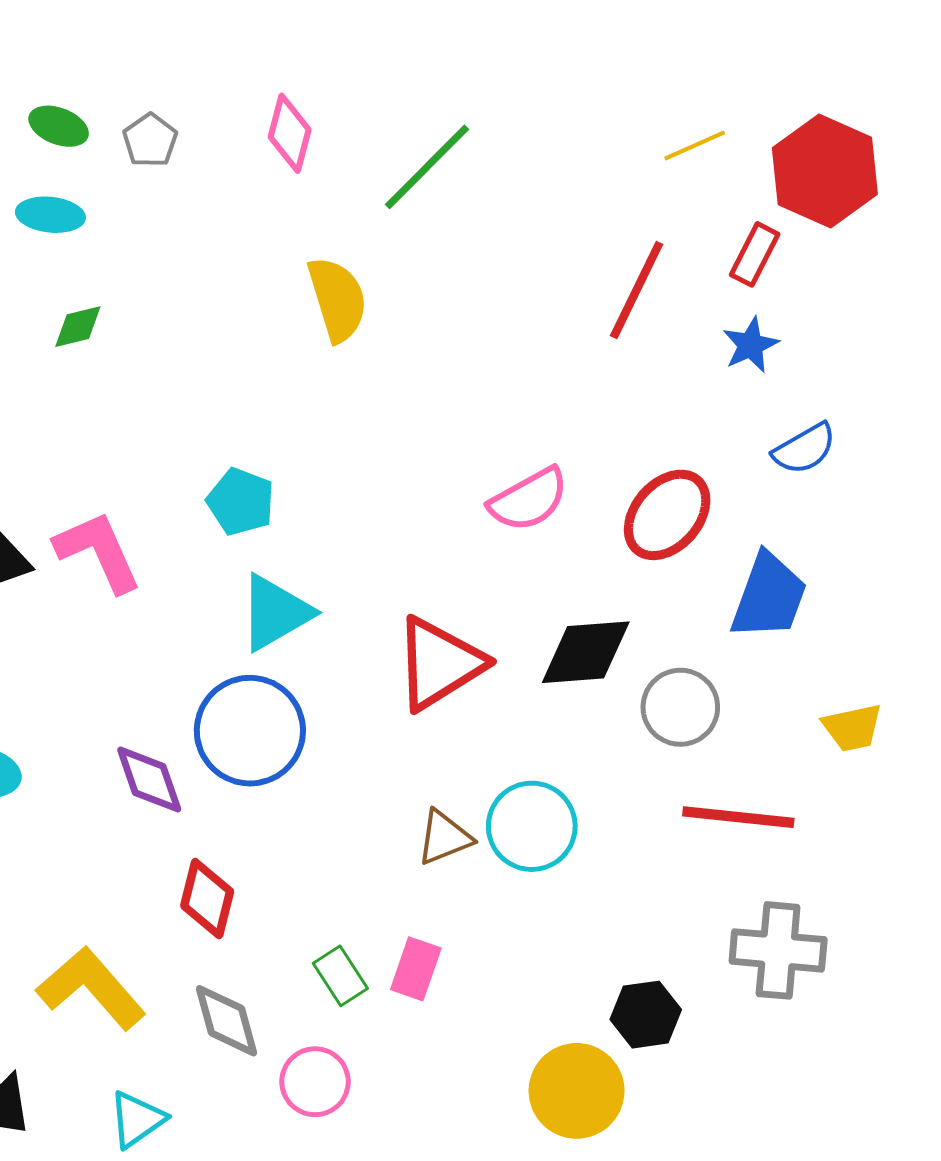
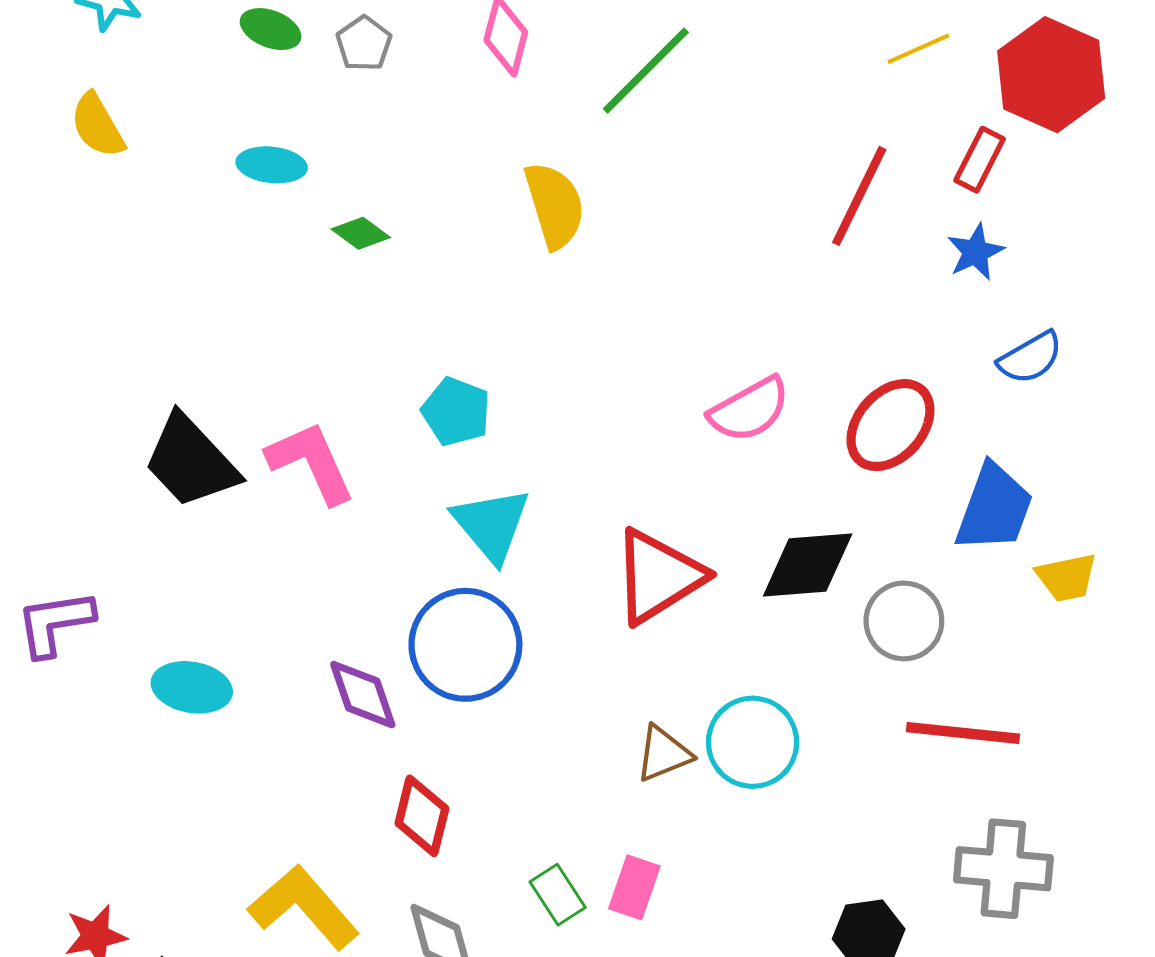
cyan ellipse: (50, 215) -> (272, 165), moved
green diamond: (78, 327) -> (361, 233), moved, turned 50
cyan triangle: (275, 613) -> (491, 525), turned -40
yellow trapezoid: (852, 728) -> (1067, 577), moved

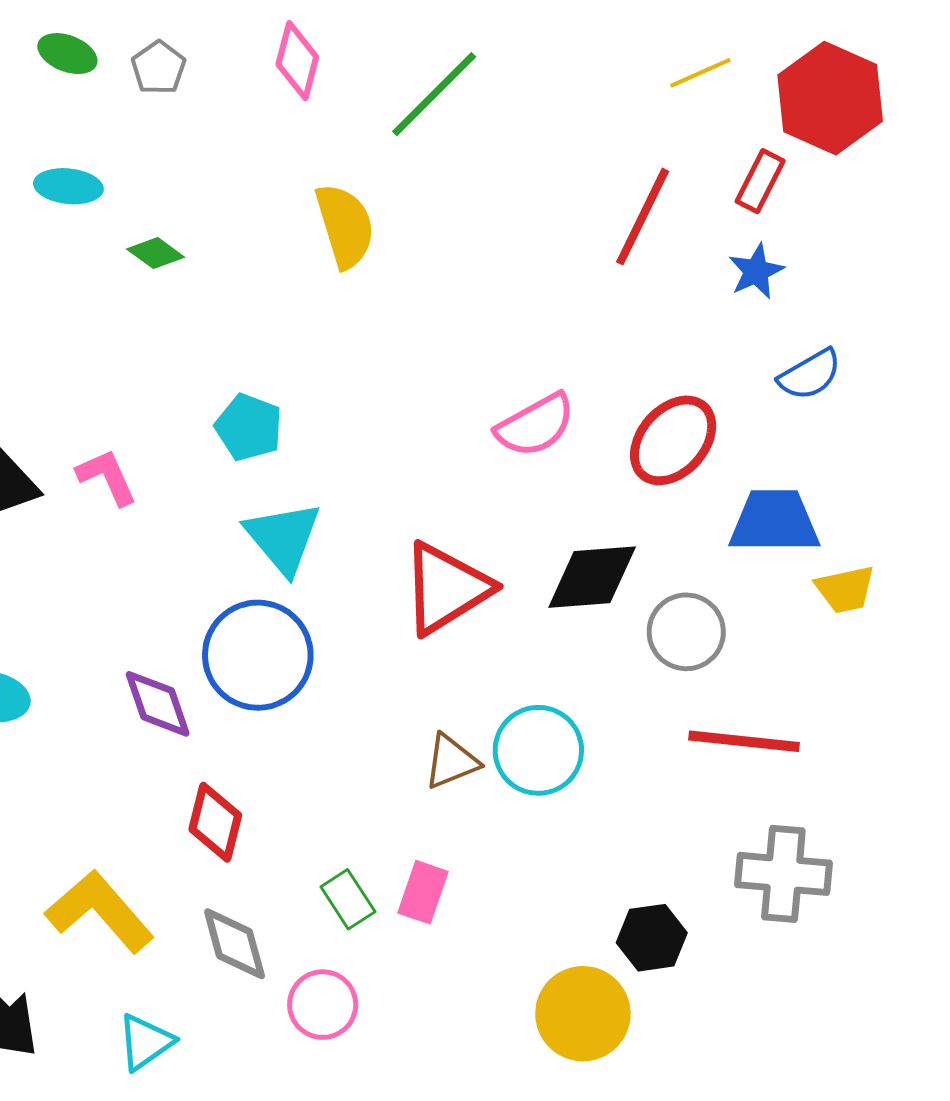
pink L-shape: (311, 462) -> (107, 477), size x0.7
blue trapezoid: (994, 508) -> (774, 521), turned -110

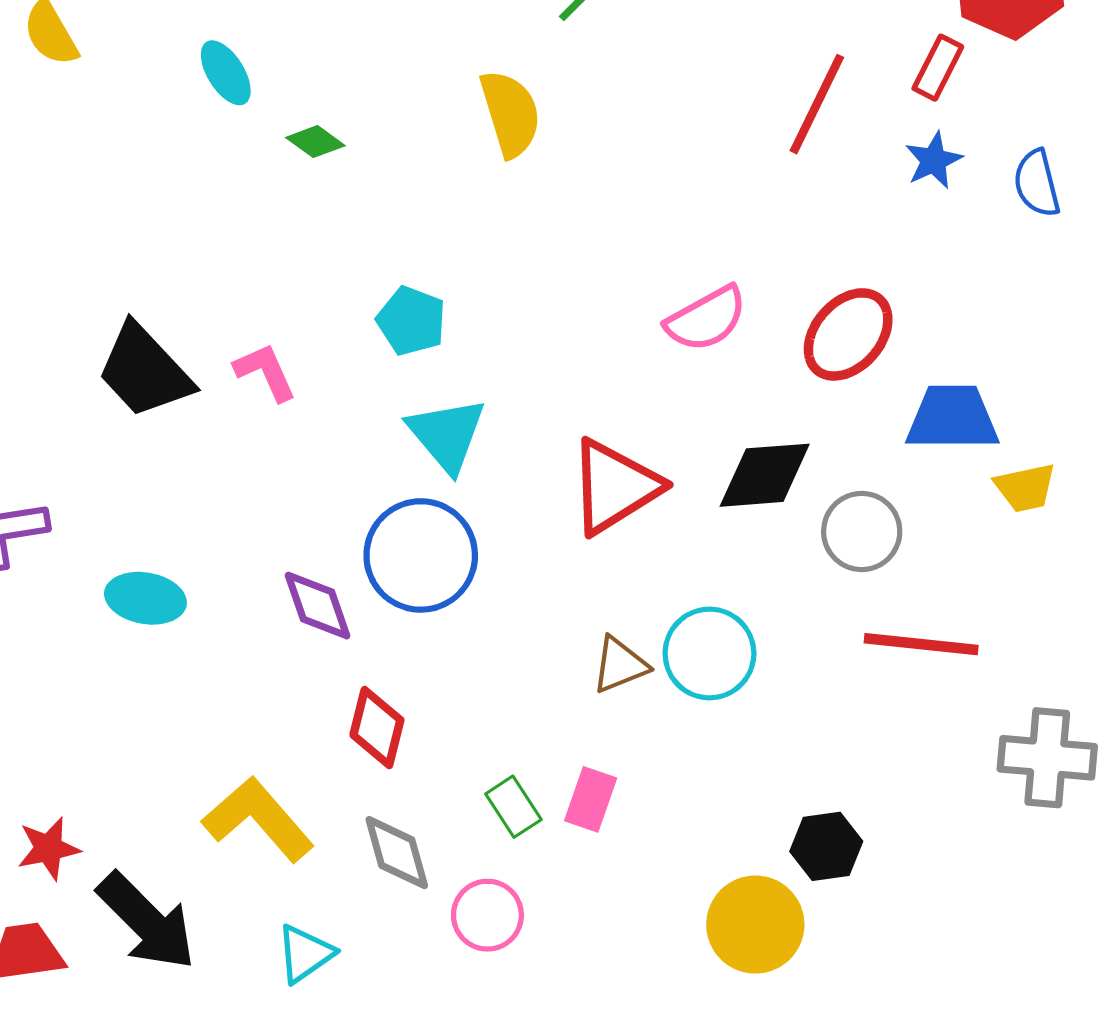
cyan ellipse: (68, 186) -> (226, 73), turned 52
blue semicircle: (810, 375) -> (1037, 183), moved, turned 106
gray cross: (783, 874) -> (1047, 758), moved

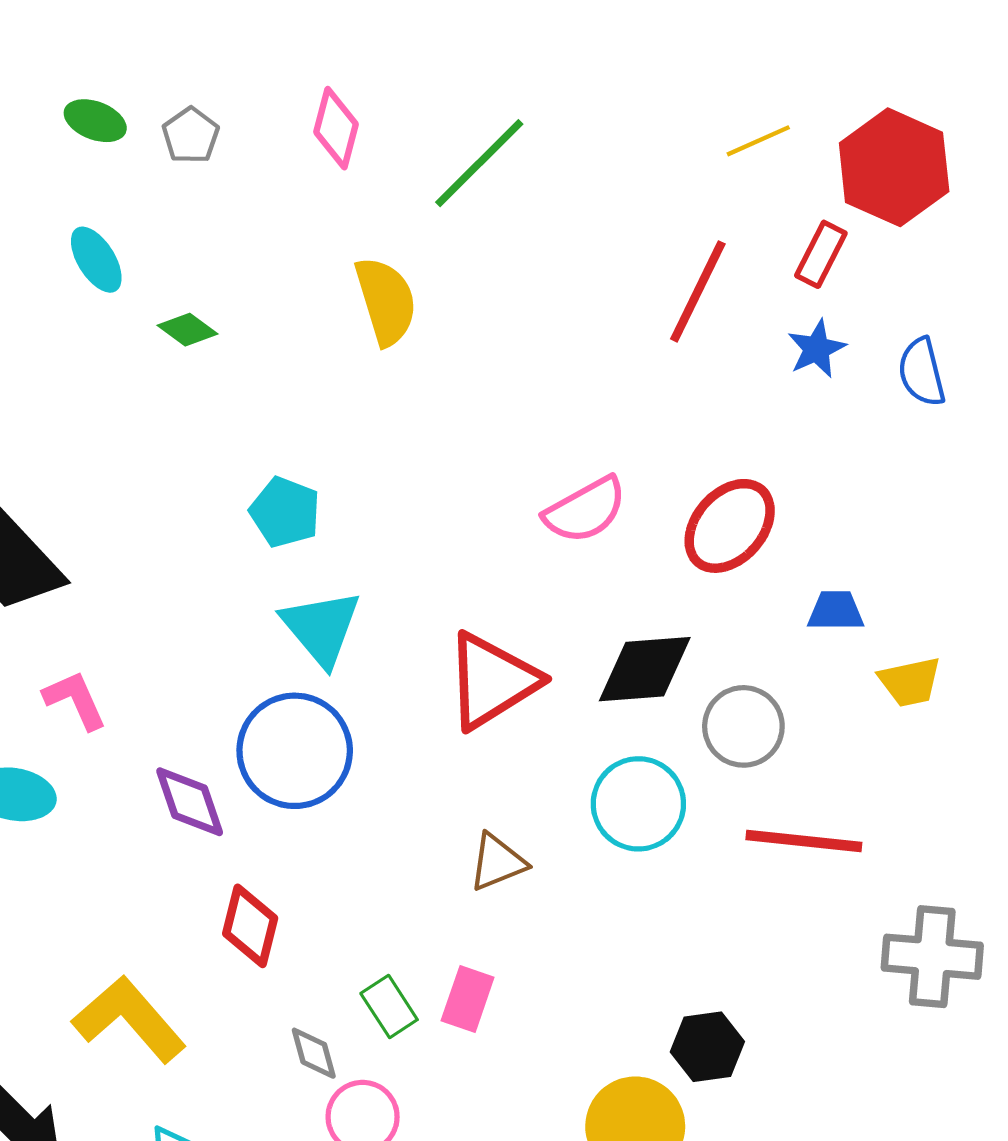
pink L-shape: (265, 372) -> (75, 700), moved
blue trapezoid: (952, 418) -> (836, 611), size x0.6
cyan circle: (709, 653) -> (638, 804), moved
gray diamond: (397, 853) -> (314, 1053), moved, size x0.7

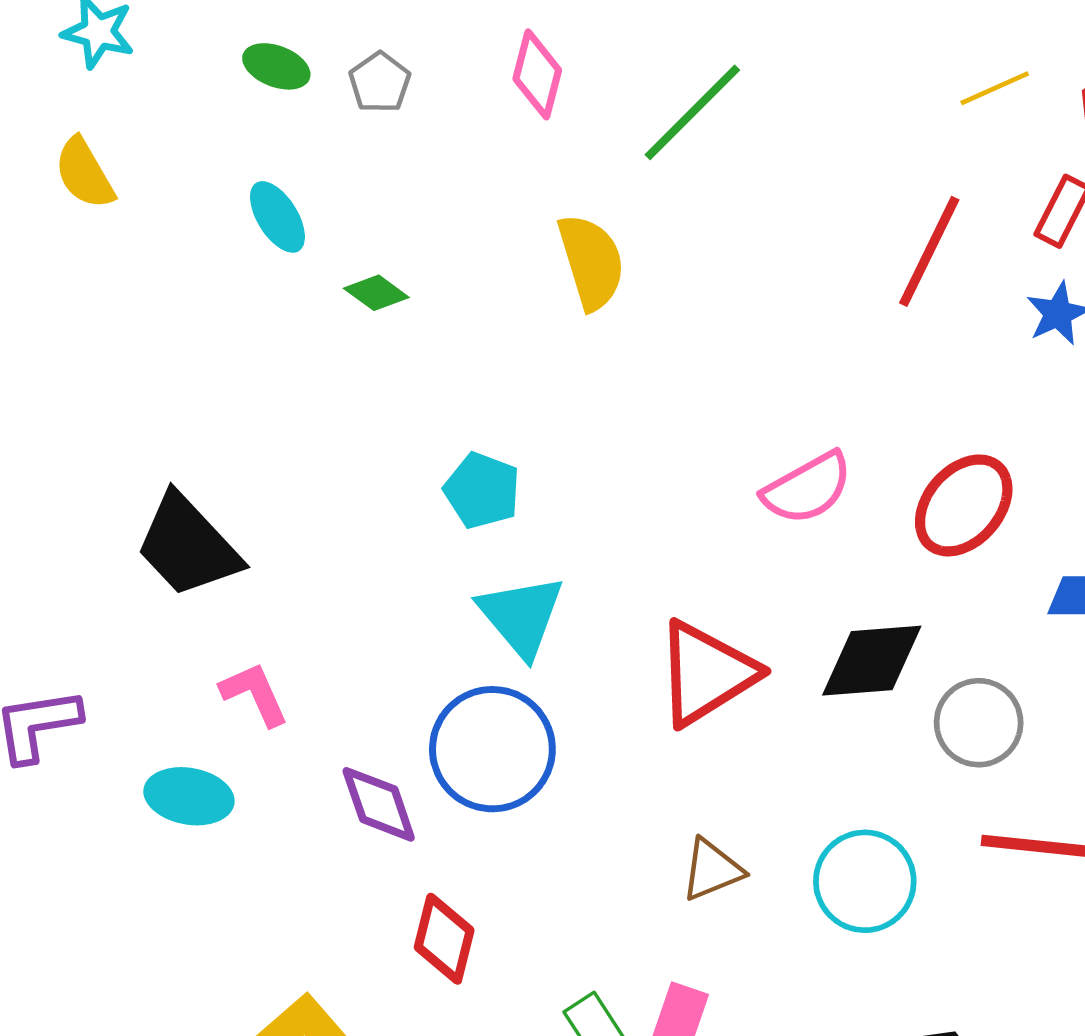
cyan circle: (638, 804) -> (865, 881), moved

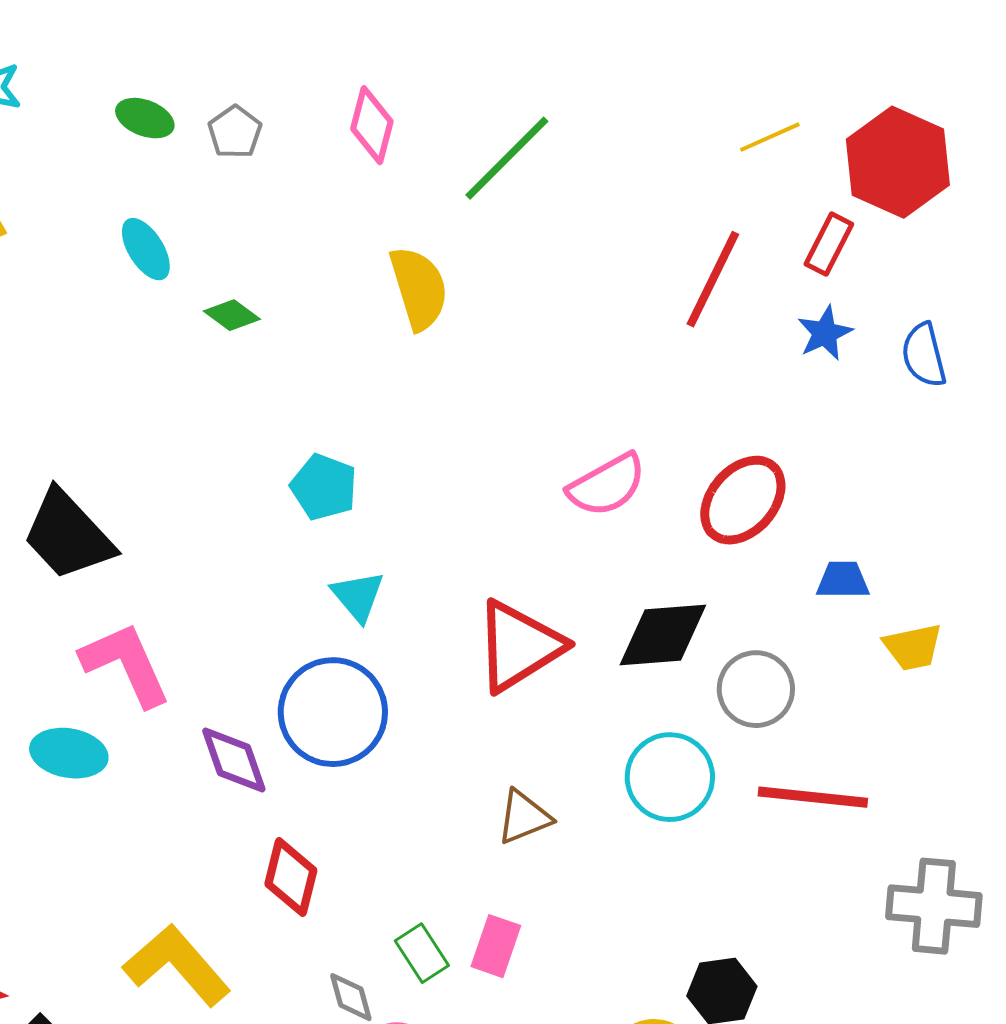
cyan triangle: (521, 616) -> (358, 596), size x0.7
pink L-shape: (254, 694) -> (126, 664), size x1.5
cyan circle: (865, 881) -> (670, 777), moved

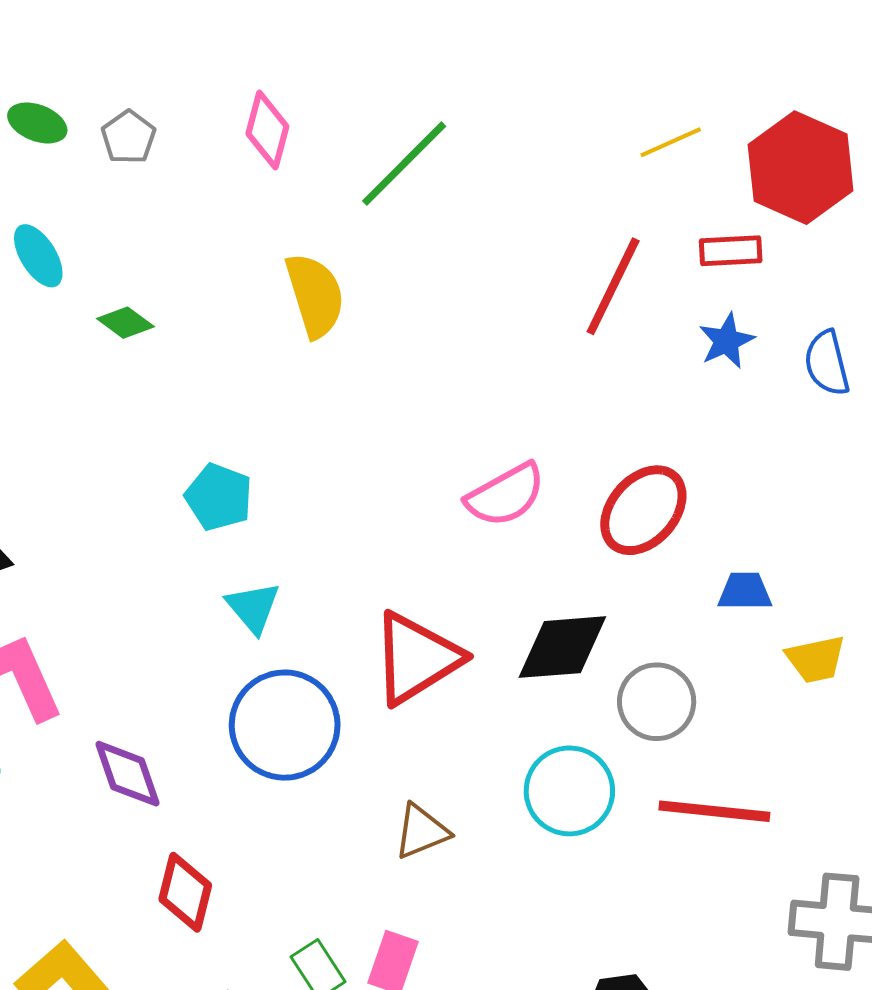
red rectangle: (829, 244) -> (731, 251), turned 60
blue circle: (333, 712) -> (285, 725), moved

